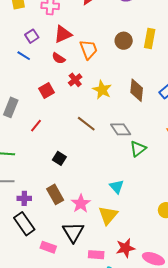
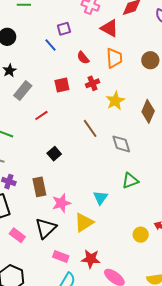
red triangle: (63, 34) -> (109, 28), moved, turned 36
green triangle: (138, 149) -> (130, 181), moved

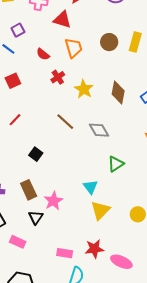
red square: (62, 85) -> (13, 81), moved
yellow triangle: (84, 222) -> (100, 210), moved
black triangle: (46, 228) -> (36, 217), moved, size x0.7

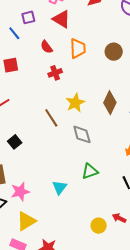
red triangle: (62, 20) -> (61, 19), moved
yellow star: (84, 89) -> (75, 103), moved
yellow triangle: (100, 210) -> (26, 221), moved

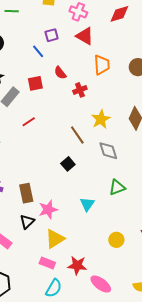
red semicircle: (46, 47) -> (60, 73), moved
black square: (15, 142) -> (68, 164), moved
yellow circle: (99, 226) -> (116, 240), moved

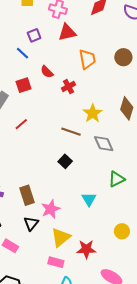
red triangle: (85, 36) -> (67, 32), turned -36
brown line: (77, 135) -> (71, 132), turned -30
red star: (77, 265) -> (86, 249), moved

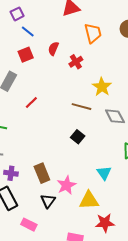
purple square: (34, 35) -> (17, 14), moved
red semicircle: (47, 72) -> (53, 49), turned 72
red square: (23, 85) -> (26, 55), moved
yellow triangle: (61, 237) -> (89, 200), moved, turned 40

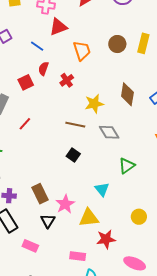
blue line: (28, 31) -> (37, 46), moved
red square: (26, 55) -> (26, 82), moved
yellow star: (102, 87) -> (94, 104), turned 30

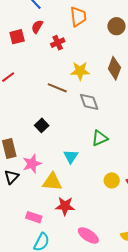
brown circle: (117, 44) -> (116, 26), moved
black square: (73, 155) -> (42, 125), moved
yellow circle: (139, 217) -> (112, 180), moved

